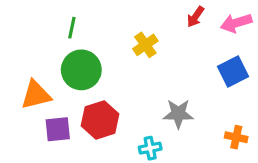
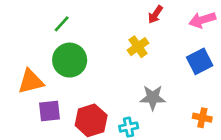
red arrow: (195, 17) -> (155, 14), moved
green line: (72, 28) -> (62, 24), turned 30
yellow cross: (145, 45) -> (138, 47), moved
red hexagon: (100, 120) -> (91, 120), moved

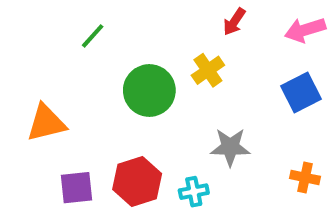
green circle: (70, 60) -> (149, 90), moved
purple square: (50, 111) -> (77, 188), moved

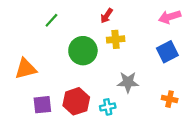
red arrow: (234, 22) -> (107, 16), moved
yellow cross: (208, 70) -> (116, 39), turned 30

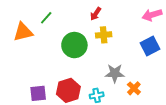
orange triangle: (26, 69) -> (23, 32), moved
orange cross: (170, 99) -> (134, 88), moved, turned 32

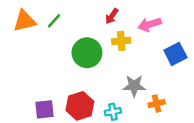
pink arrow: (152, 15) -> (150, 24), moved
orange triangle: (23, 32) -> (24, 21), moved
orange cross: (134, 88) -> (157, 103), turned 32

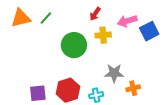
blue square: (175, 54) -> (149, 31), moved

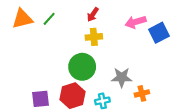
red arrow: (95, 14) -> (93, 15), moved
yellow cross: (103, 35) -> (94, 37), moved
green circle: (74, 45) -> (82, 67), moved

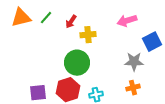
red arrow: (93, 15) -> (71, 22), moved
blue square: (159, 33) -> (152, 42), moved
gray star: (122, 77) -> (134, 62), moved

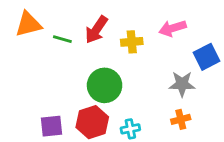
green line: (46, 18) -> (62, 39), moved, turned 64
red arrow: (71, 22) -> (96, 30), size x1.5
yellow cross: (88, 35) -> (132, 42), moved

